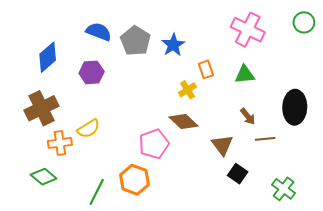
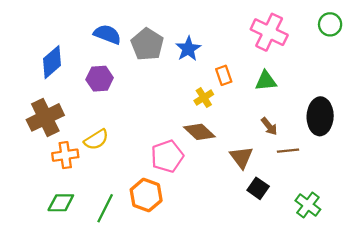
green diamond: (44, 177) -> (61, 203), moved, turned -40

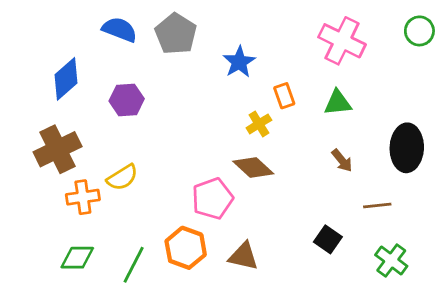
blue semicircle: (107, 34) -> (120, 30), moved
gray pentagon: (147, 44) -> (176, 34), moved
brown line: (288, 151) -> (377, 206), moved
brown triangle: (241, 157) -> (243, 256), moved, turned -40

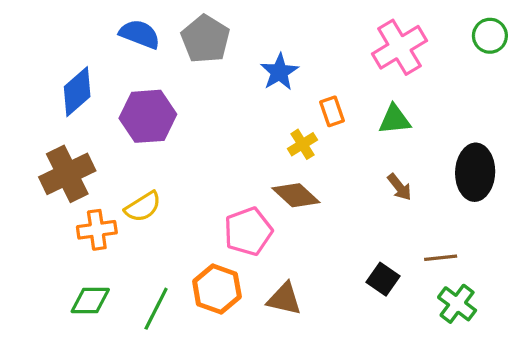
pink cross: (342, 41) -> (399, 47), turned 33
purple hexagon: (127, 100) -> (148, 116), size x1.4
brown line: (377, 206) -> (441, 258), moved

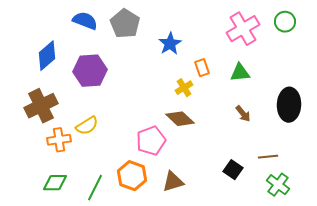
green circle: (490, 36) -> (285, 22), moved
brown triangle: (284, 299) -> (173, 182), turned -30

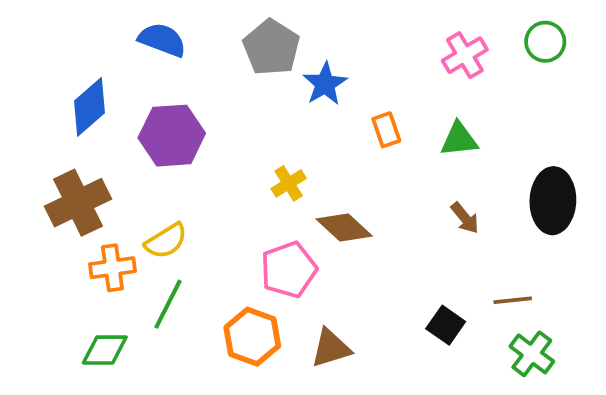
gray pentagon: (125, 24) -> (271, 47), moved
pink cross: (243, 29) -> (465, 55), size x0.7
yellow cross: (184, 88) -> (289, 183), moved
green line: (95, 188) -> (168, 304), moved

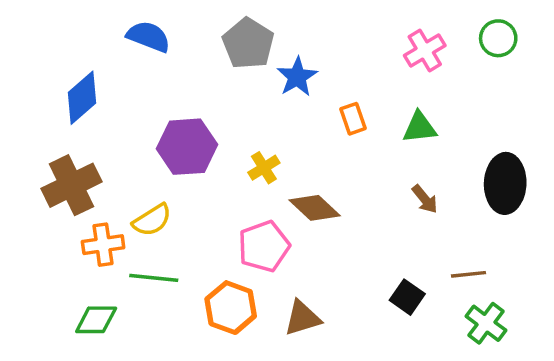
purple hexagon: (172, 136) -> (187, 147), moved
green line: (168, 304) -> (154, 278), turned 69

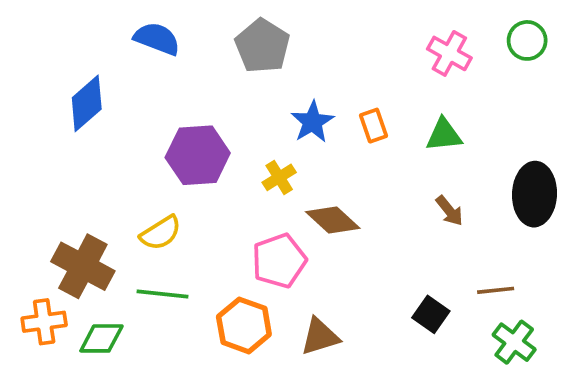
pink cross: (425, 51) -> (449, 53), turned -30
blue star: (297, 77) -> (312, 122), moved
brown cross: (72, 185) -> (83, 266), moved, turned -36
orange cross: (103, 245) -> (44, 322), moved

